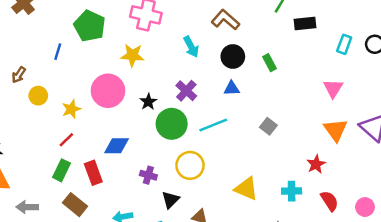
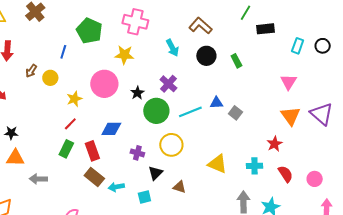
blue triangle: (232, 88) -> (216, 103), moved
yellow circle: (38, 96) -> (50, 78), moved
brown rectangle: (75, 205) -> (94, 177), moved

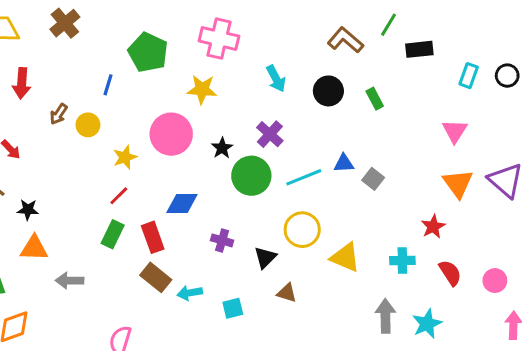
brown L-shape: (200, 26) -> (345, 40), moved
yellow circle: (171, 145) -> (302, 230), moved
black triangle: (155, 173) -> (265, 257), moved

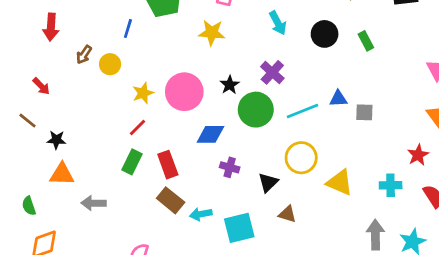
pink circle: (171, 134) -> (184, 92), moved
gray square: (373, 179) -> (364, 112), turned -36
blue diamond: (182, 203) -> (210, 134), moved
cyan square: (233, 308) -> (239, 228), size x1.6

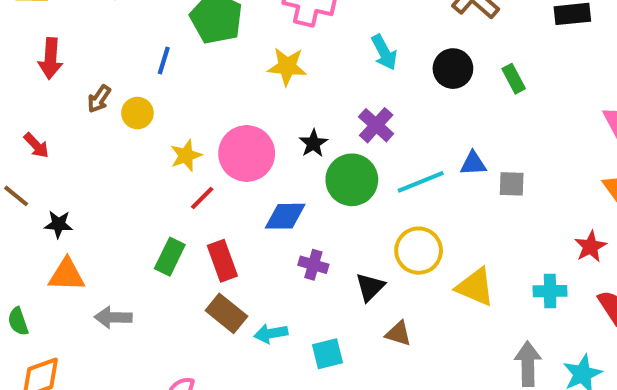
red line: (138, 127) -> (202, 198), moved
cyan square: (239, 228) -> (328, 354), size x0.7

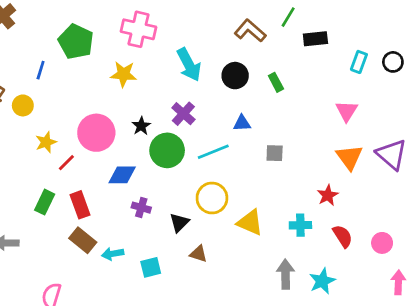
cyan arrow: (384, 52) -> (189, 65), size x1.4
yellow star: (186, 156) -> (46, 142), moved
blue triangle: (473, 164) -> (242, 123), moved

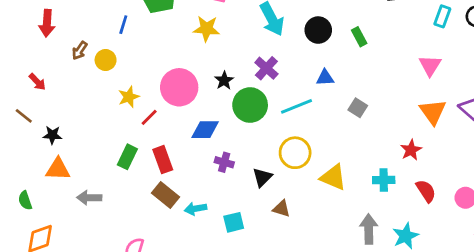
gray square: (275, 153) -> (358, 108), turned 30

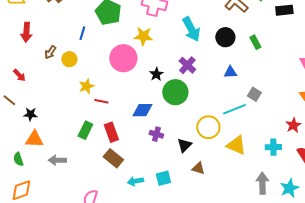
pink circle: (179, 87) -> (123, 58), moved
cyan line: (296, 106) -> (234, 109), moved
red line: (149, 117) -> (101, 101), turned 56
green semicircle: (25, 200) -> (18, 159), moved
cyan arrow: (196, 209) -> (135, 181), moved

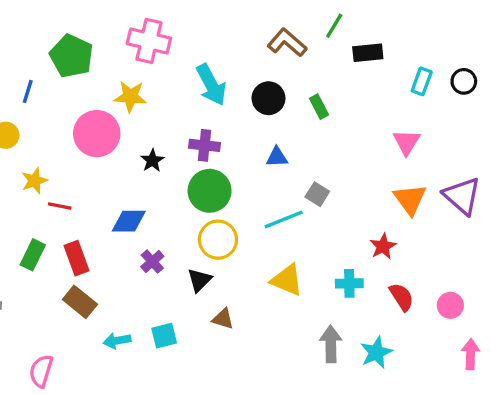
purple cross: (187, 65) -> (204, 145), turned -36
green circle: (175, 92) -> (210, 191), moved
yellow circle: (208, 127) -> (218, 240), moved
purple cross: (156, 134) -> (152, 262), turned 32

